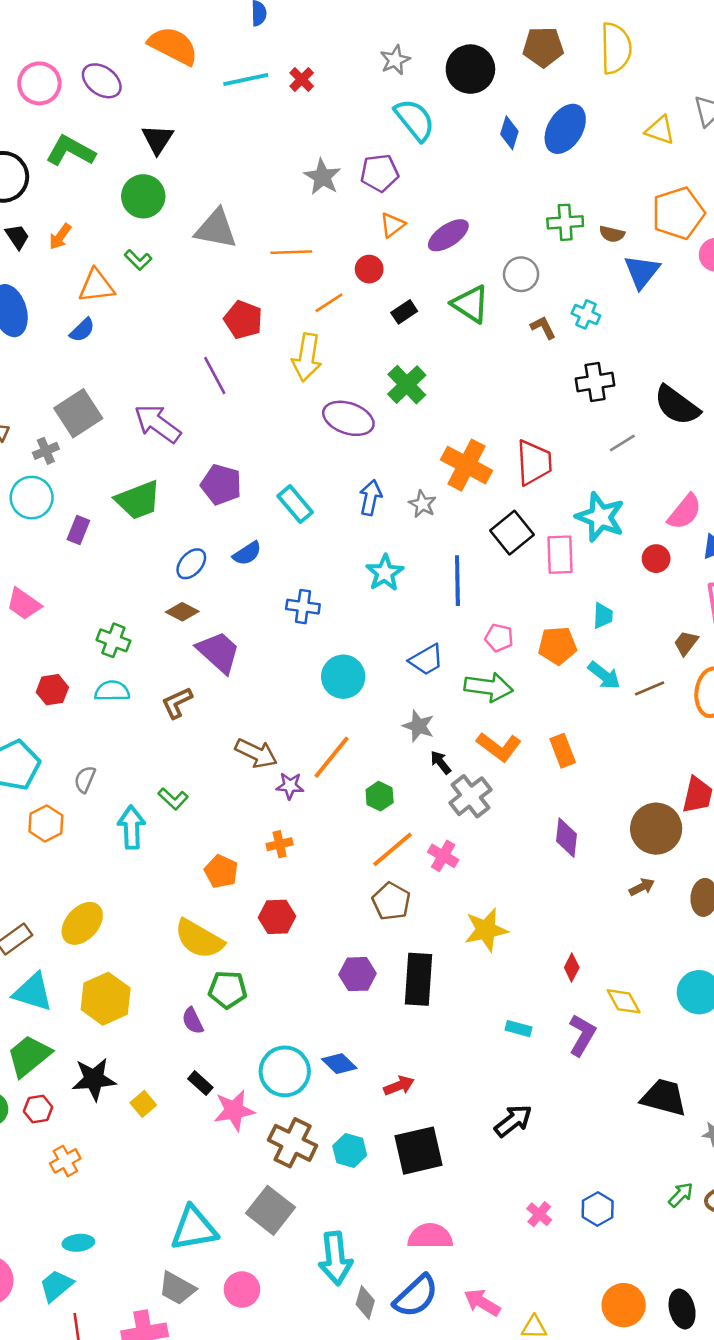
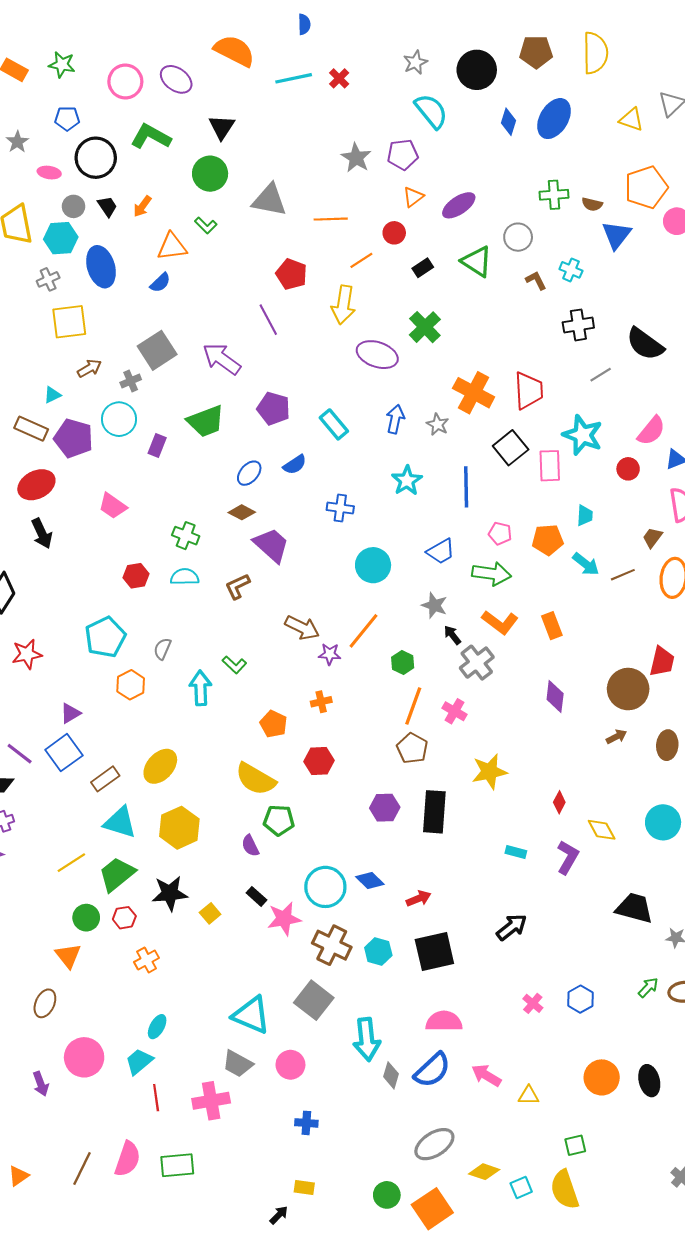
orange line: (393, 849) -> (413, 706), turned -30
cyan triangle: (194, 1228) -> (251, 1015), turned 33
cyan ellipse: (78, 1243) -> (157, 1027), turned -55

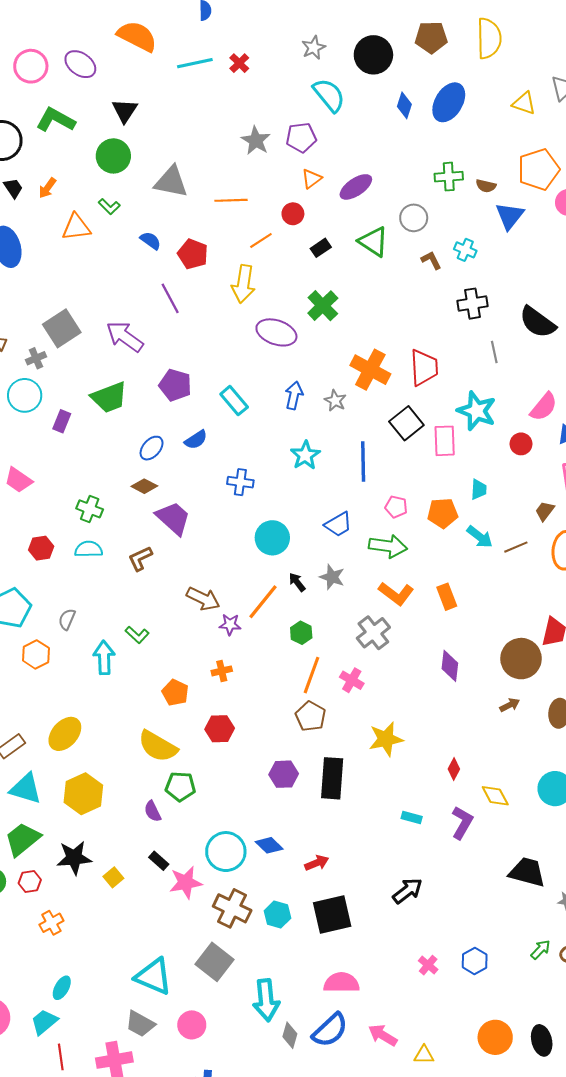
blue semicircle: (160, 283) -> (151, 241), moved, turned -100
gray line: (601, 375) -> (494, 352), turned -70
black arrow: (452, 635) -> (297, 582), moved

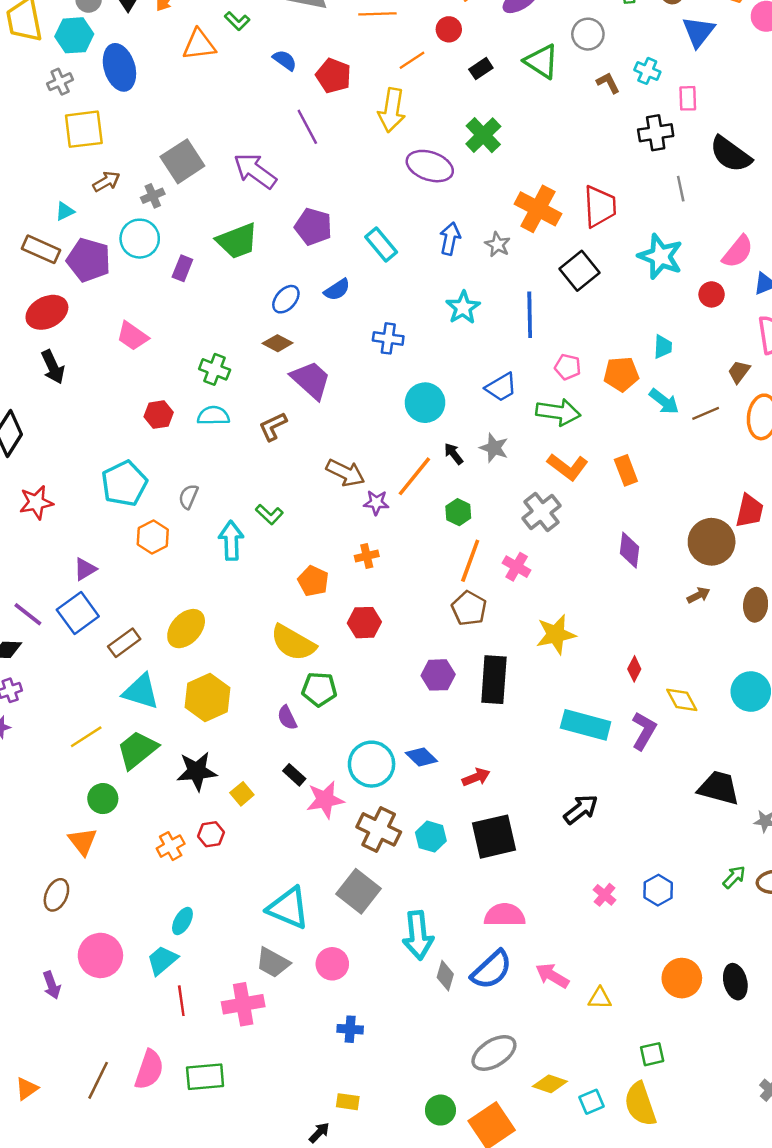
pink rectangle: (445, 441) -> (688, 98), moved, size x0.7
cyan rectangle: (412, 817) -> (586, 725), size x2.0
red hexagon: (30, 881) -> (211, 834), moved

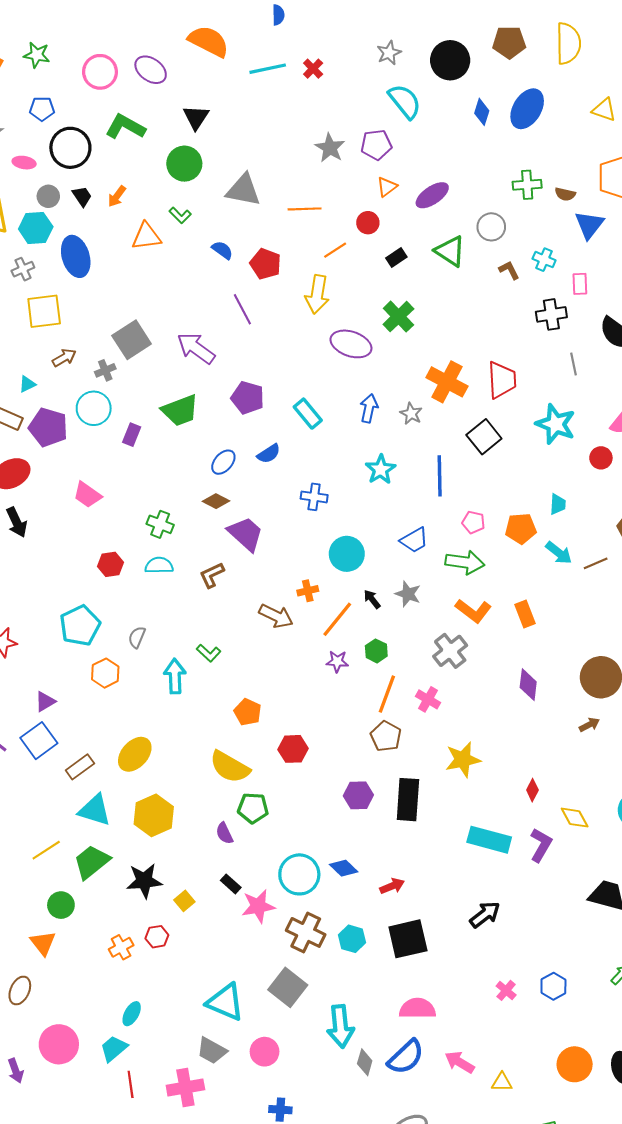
purple star: (376, 503) -> (337, 661), moved
orange cross: (367, 556) -> (308, 591), moved

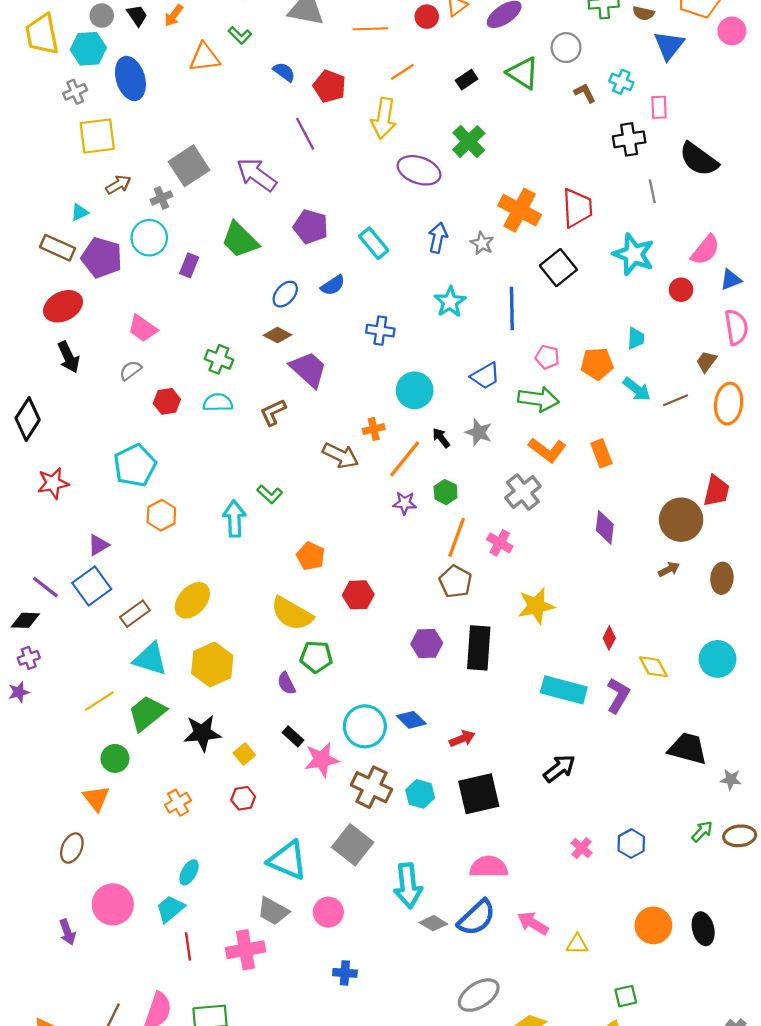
red circle: (368, 223) -> (427, 17), moved
green trapezoid: (180, 410) -> (240, 240), turned 66
gray semicircle: (137, 637) -> (130, 370), moved, turned 30
red hexagon: (157, 937) -> (243, 798), moved
gray diamond: (365, 1062) -> (433, 923), turned -75

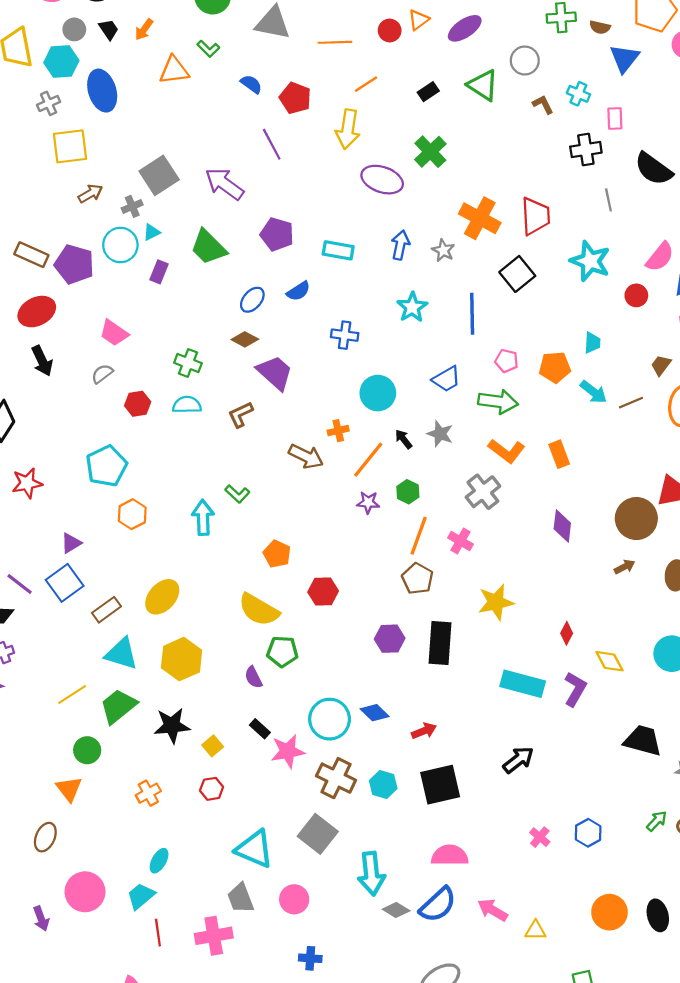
cyan triangle: (80, 212) -> (152, 232), moved
cyan rectangle: (374, 243) -> (338, 250), turned -40
gray trapezoid: (273, 911) -> (241, 898), turned 40

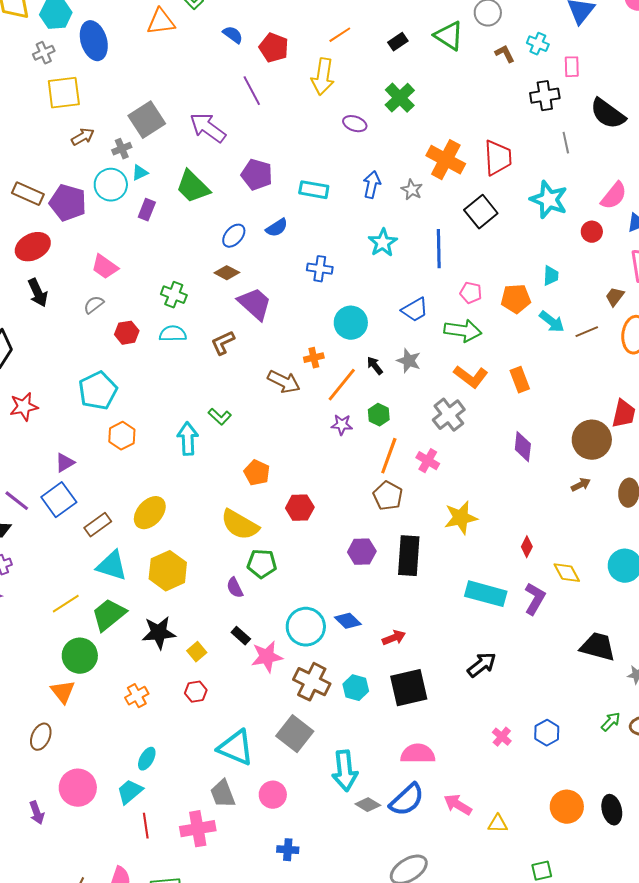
purple ellipse: (382, 180) -> (355, 124), size x0.6
green circle: (87, 750) -> (80, 656), size x1.4

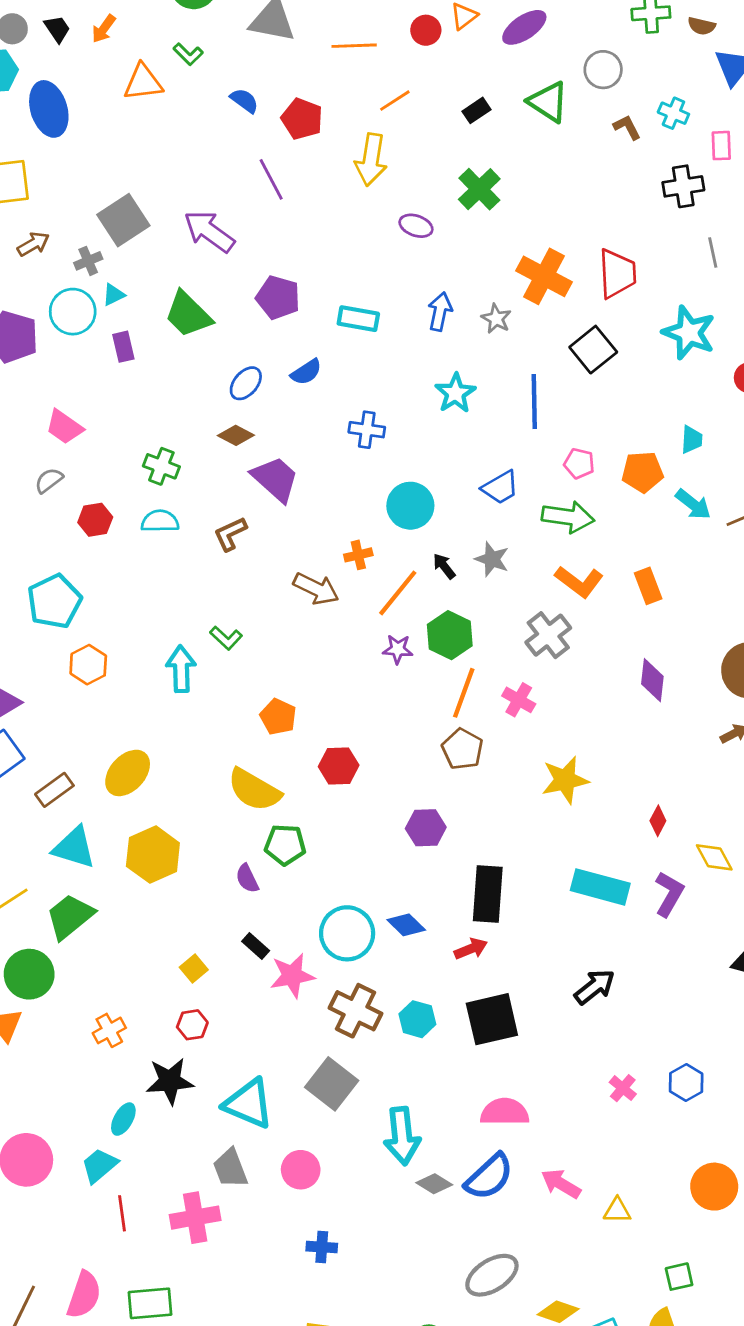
purple rectangle: (147, 210) -> (123, 347), turned -35
green hexagon: (379, 415) -> (450, 635), size x1.5
black rectangle: (409, 556) -> (488, 894), moved
black star: (159, 633) -> (170, 1081), moved

